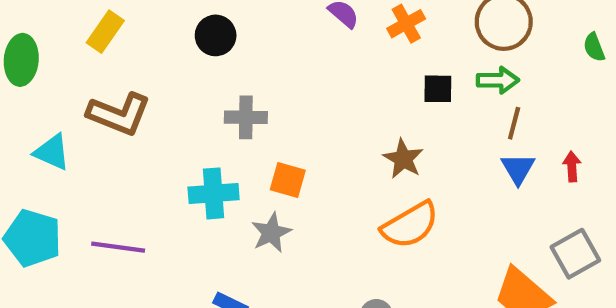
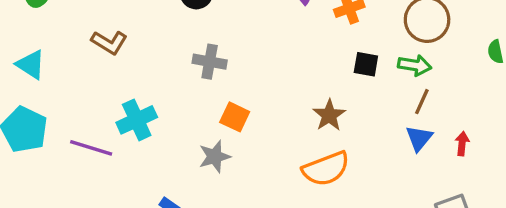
brown L-shape: (119, 114) -> (109, 42), size x0.7
cyan triangle: (52, 152) -> (31, 65), moved
cyan cross: (214, 193) -> (137, 120), moved, turned -30

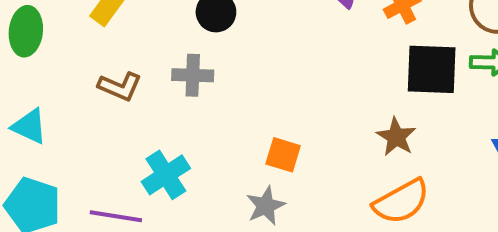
gray cross: (210, 62) -> (193, 75), moved
black square: (366, 64) -> (432, 69), size x1.8

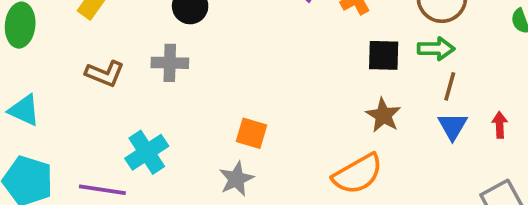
black square: (432, 69) -> (384, 55), size x0.7
brown star: (396, 137) -> (383, 115), moved

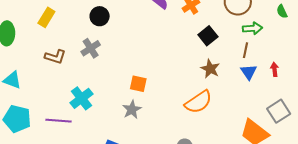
green arrow: (436, 49) -> (252, 28), moved
black square: (384, 55) -> (208, 36), turned -36
gray cross: (170, 63) -> (91, 48), turned -30

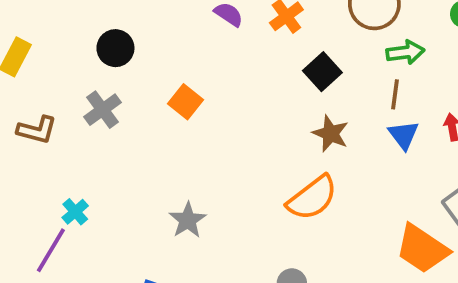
orange square: (138, 84) -> (186, 102), moved, turned 30
cyan cross: (81, 98) -> (75, 212), moved, size x0.6
purple line: (59, 121) -> (51, 250), turned -60

